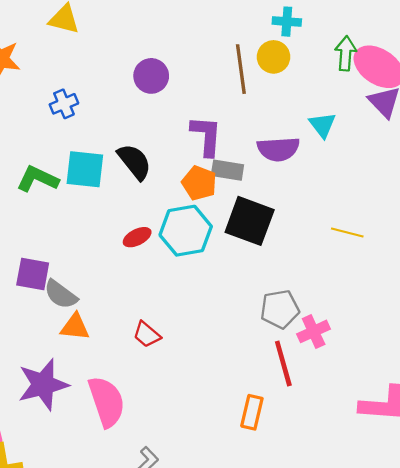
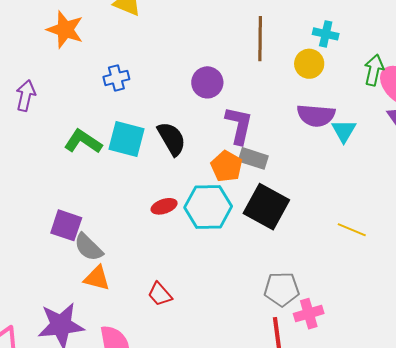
brown line: (241, 69) -> (260, 39), moved
purple circle: (151, 76) -> (207, 82), moved
purple semicircle: (278, 149) -> (316, 115), moved

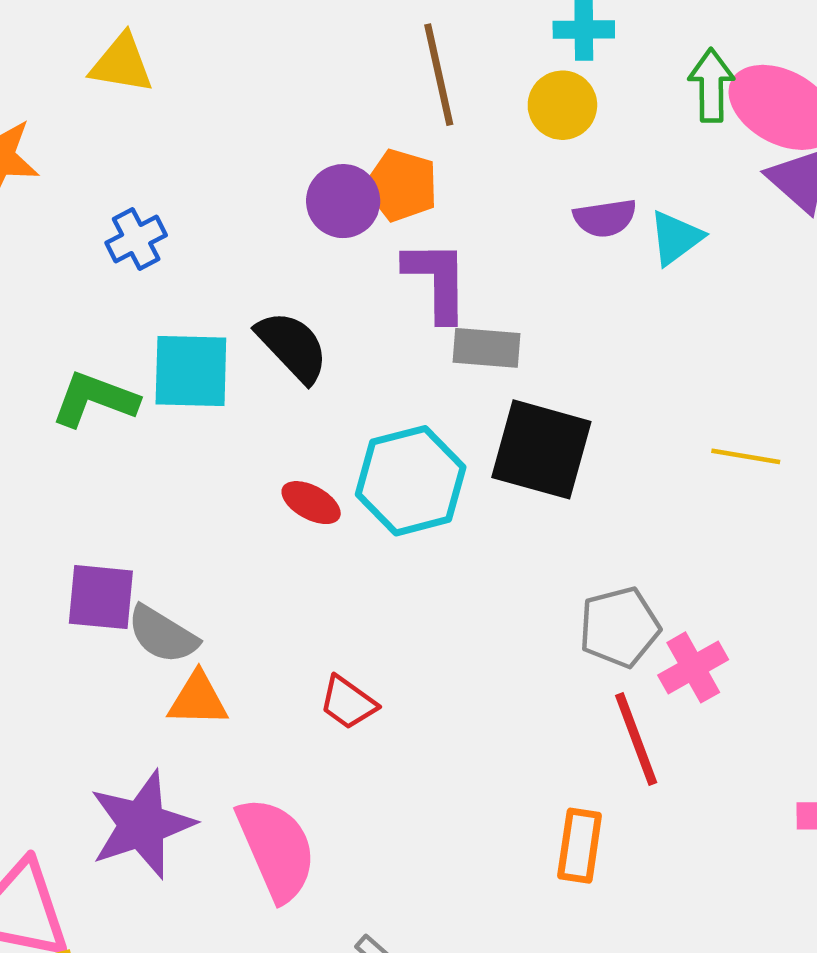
purple semicircle: (316, 115) -> (605, 218), size x0.7
cyan triangle: (344, 131) -> (676, 238), turned 36
orange pentagon: (227, 166) -> (402, 185), moved
red ellipse: (164, 206) -> (311, 503), turned 60

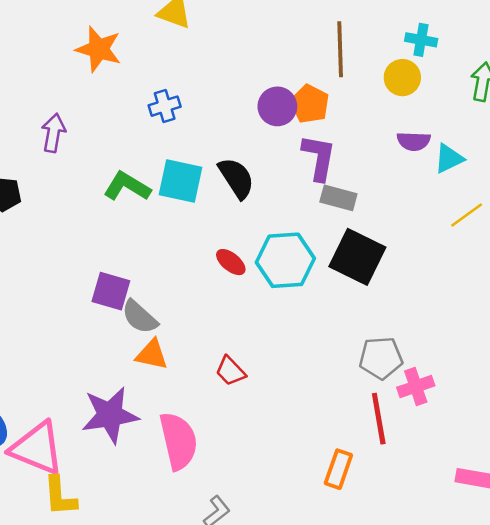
yellow line: (746, 456) -> (467, 215), moved, turned -56

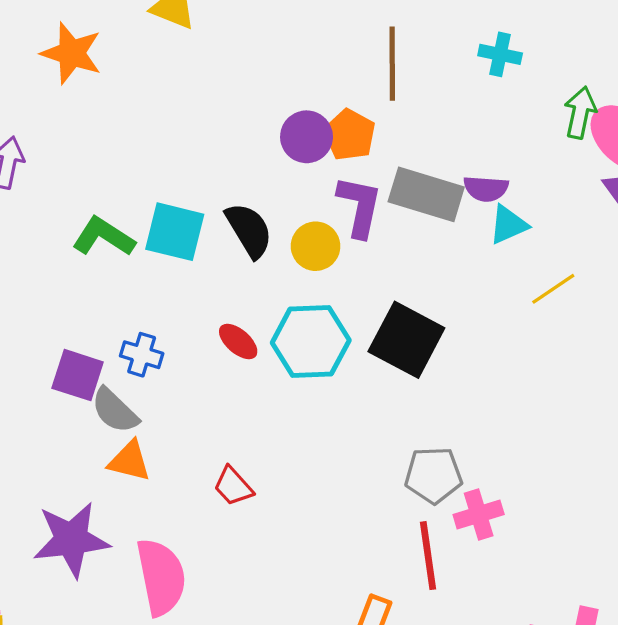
yellow circle: (402, 78) -> (316, 246), moved
blue cross: (165, 106) -> (142, 355), moved, turned 32
cyan triangle: (449, 159) -> (508, 225), moved
gray rectangle: (338, 198) -> (426, 194), moved, size x1.5

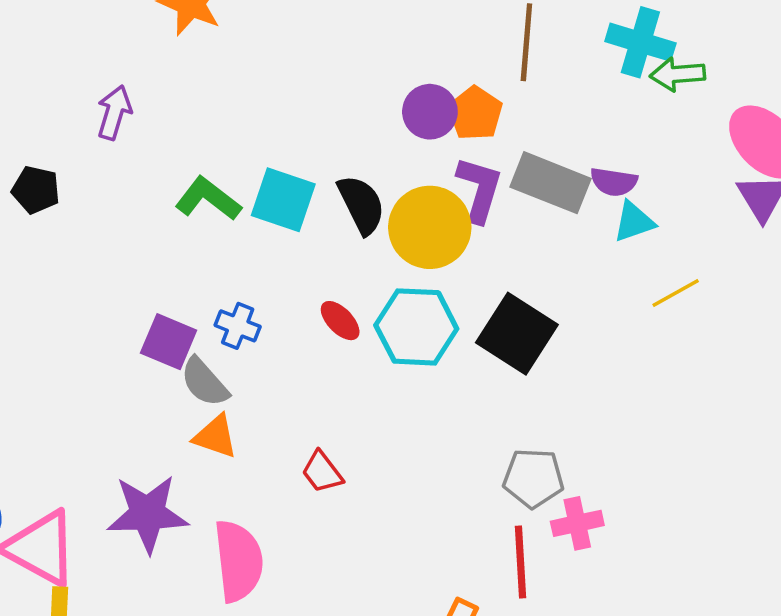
cyan cross: (500, 54) -> (640, 42), size x1.5
green arrow: (580, 113) -> (678, 74), moved, turned -111
yellow circle: (316, 246) -> (430, 227), size x1.6

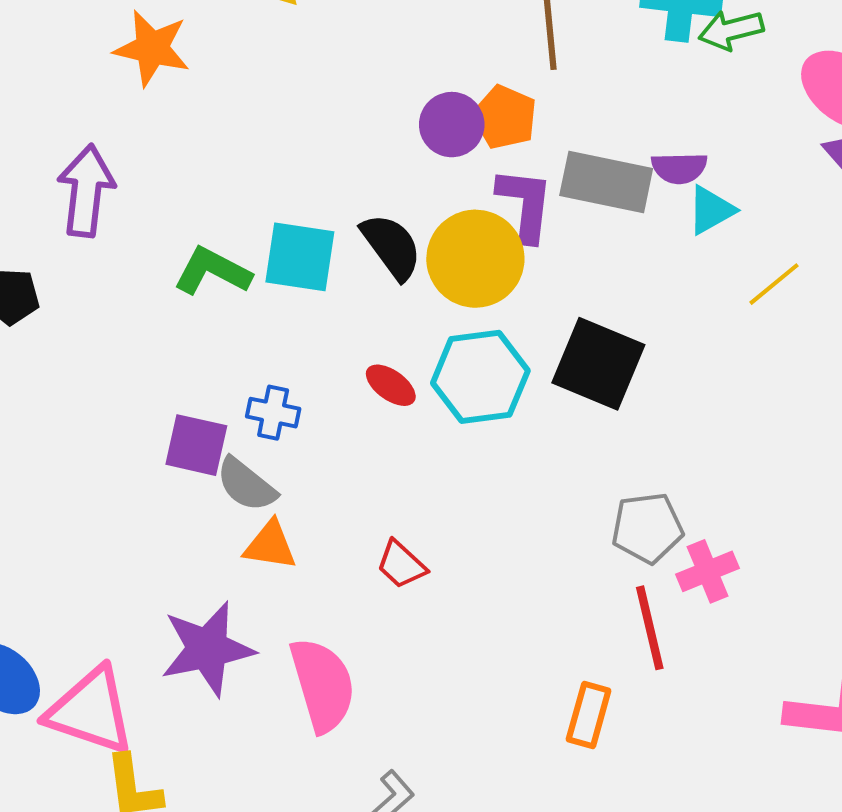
purple arrow: (114, 112) -> (86, 191), size x1.4

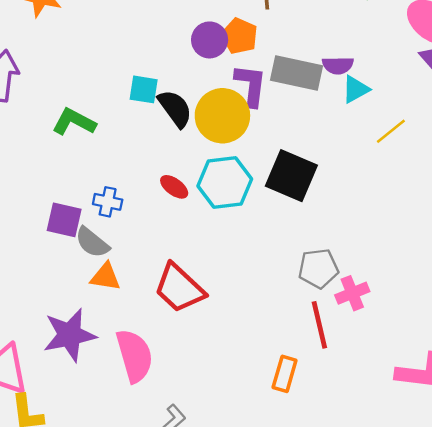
cyan square: (300, 257) -> (144, 89), moved, size x0.7
red trapezoid: (401, 565) -> (179, 288), size x1.8

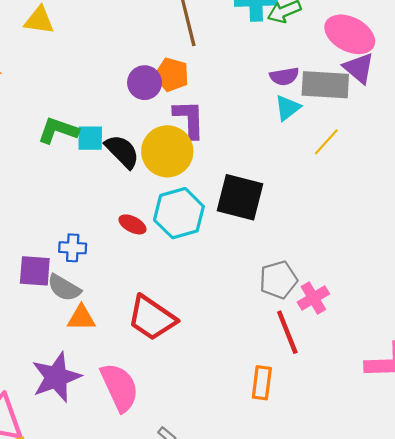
purple semicircle: (338, 65) -> (284, 76), moved
gray rectangle: (297, 73) -> (325, 85), moved
green L-shape: (74, 122) -> (58, 130), moved

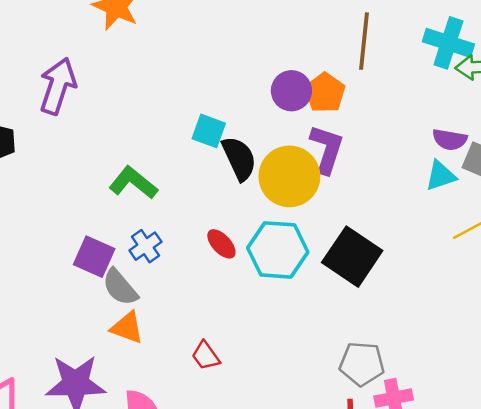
green L-shape: (58, 130) -> (133, 183), moved
blue cross: (73, 248) -> (145, 246), turned 32
red trapezoid: (152, 318) -> (206, 356), size x0.5

